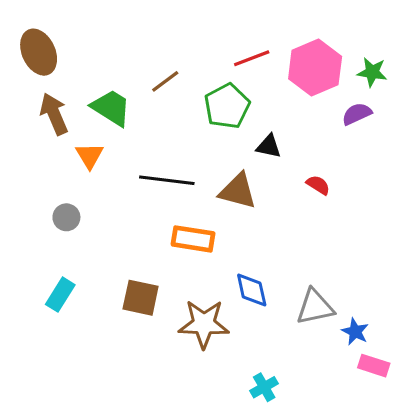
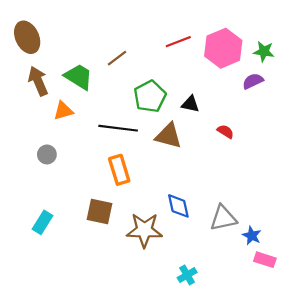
green pentagon: (227, 106) -> (150, 96), moved
orange triangle: (90, 156) -> (63, 111), turned 45
orange rectangle: (193, 239) -> (119, 170), moved, turned 64
cyan rectangle: (60, 295) -> (42, 222), moved

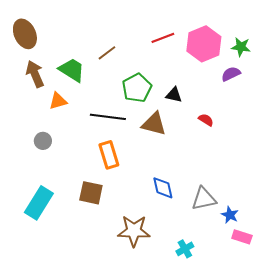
cyan rectangle: (42, 222) -> (39, 203), size x1.5
brown star: (144, 230) -> (134, 231), moved
cyan cross: (187, 275) -> (185, 249), moved

